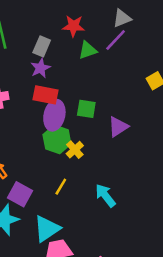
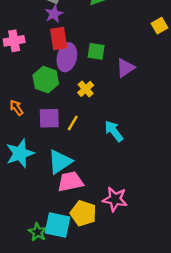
red rectangle: (45, 95) -> (59, 38), turned 70
green hexagon: (57, 139) -> (46, 80), moved
purple square: (20, 194) -> (49, 118), moved, turned -30

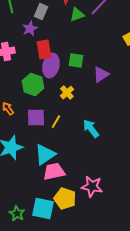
purple star: (54, 14) -> (30, 29), moved
green star: (38, 232) -> (17, 214), moved

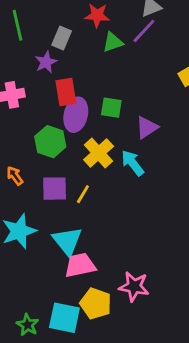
yellow cross: (67, 93) -> (99, 153), size x1.5
cyan arrow: (91, 129) -> (133, 163), moved
cyan triangle: (45, 155) -> (67, 241), turned -35

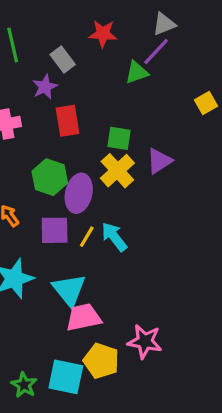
gray rectangle: (62, 38) -> (63, 59), turned -60
green triangle: (113, 42) -> (137, 72), moved
purple ellipse: (76, 115) -> (79, 193), moved
yellow cross: (99, 153) -> (117, 171), moved
cyan arrow: (133, 163) -> (114, 237), moved

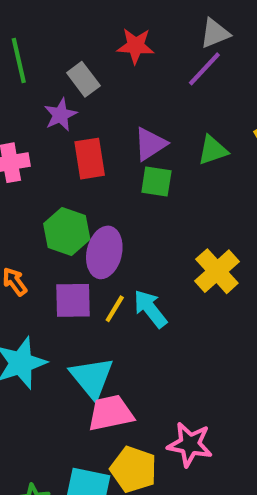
green triangle: (137, 72) -> (213, 150), moved
purple triangle: (159, 161) -> (150, 144), moved
yellow cross: (117, 171) -> (217, 271), moved

